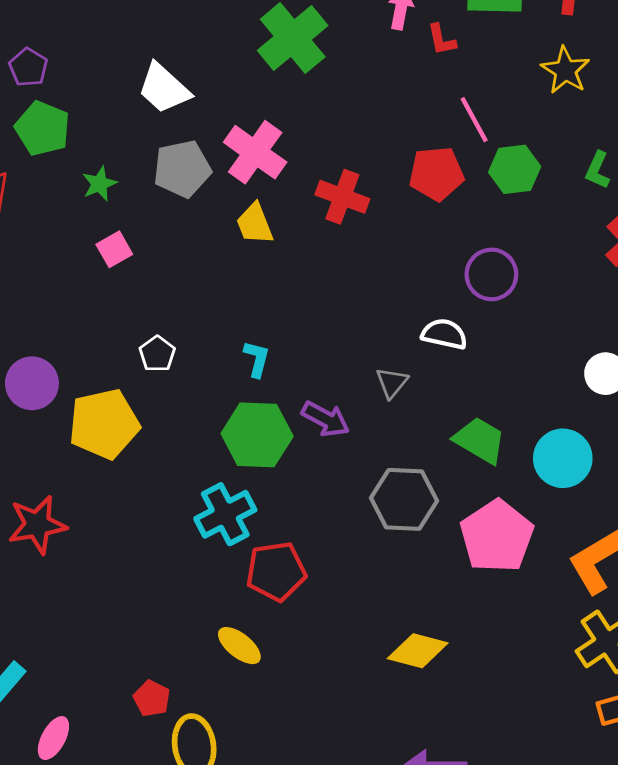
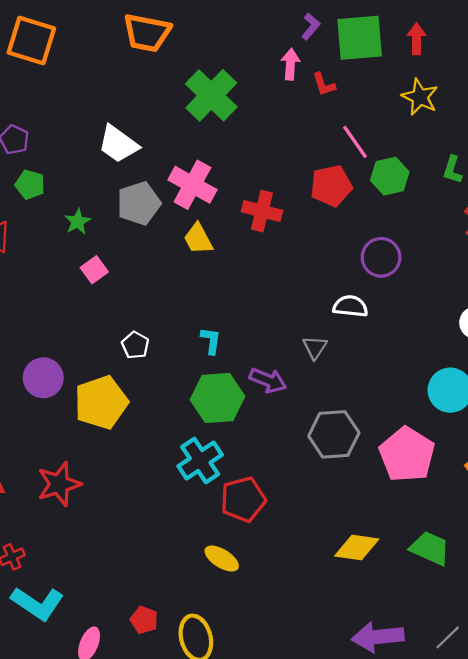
green pentagon: (43, 128) -> (30, 185), size x0.7
green trapezoid: (480, 440) -> (430, 548), moved
red pentagon: (152, 698) -> (144, 620), moved

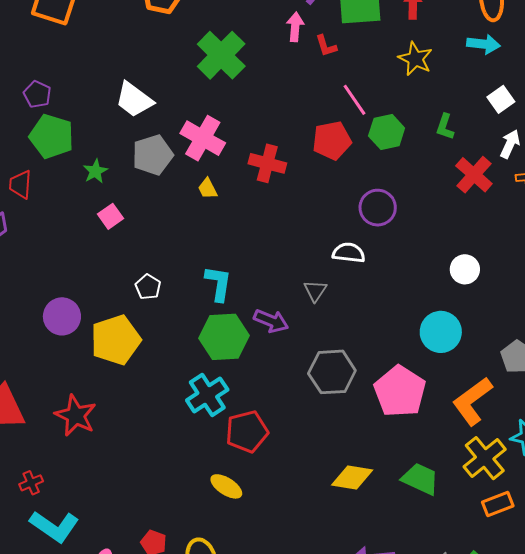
green pentagon: (30, 185) -> (52, 136), size x1.6
yellow trapezoid: (198, 239) -> (208, 189), size x0.7
cyan L-shape: (211, 341) -> (218, 283), size x1.4
red star: (59, 484) -> (76, 416), turned -30

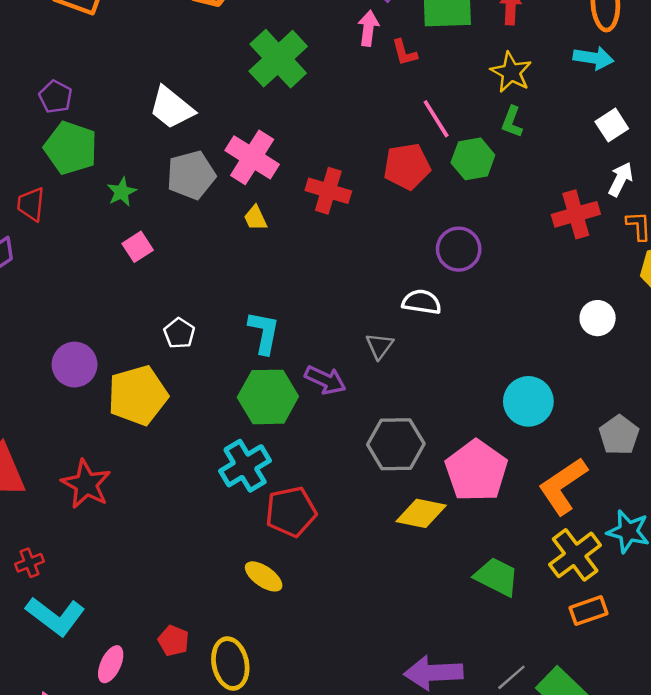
green L-shape: (445, 127) -> (512, 122), moved
red cross: (474, 175) -> (576, 214), turned 30
white circle: (465, 269) -> (598, 318), moved
yellow diamond: (352, 477) -> (421, 513), moved

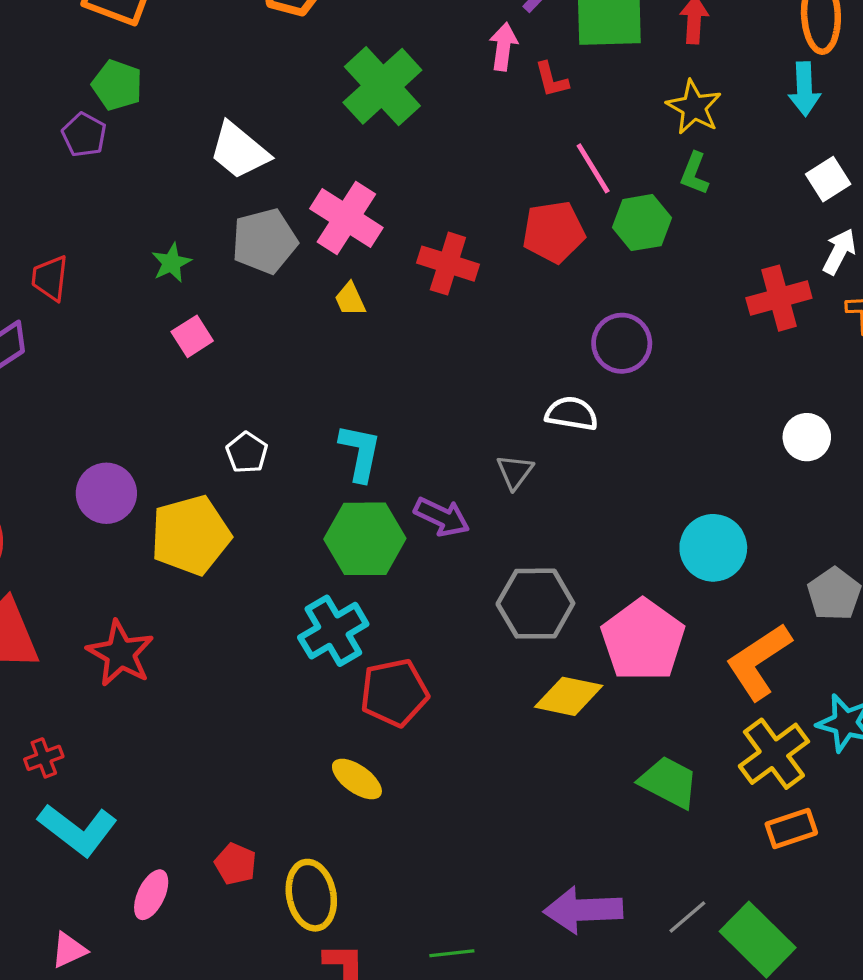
cyan arrow: (593, 58) -> (804, 89), turned 78
green pentagon: (71, 148) -> (117, 85), moved, size x0.7

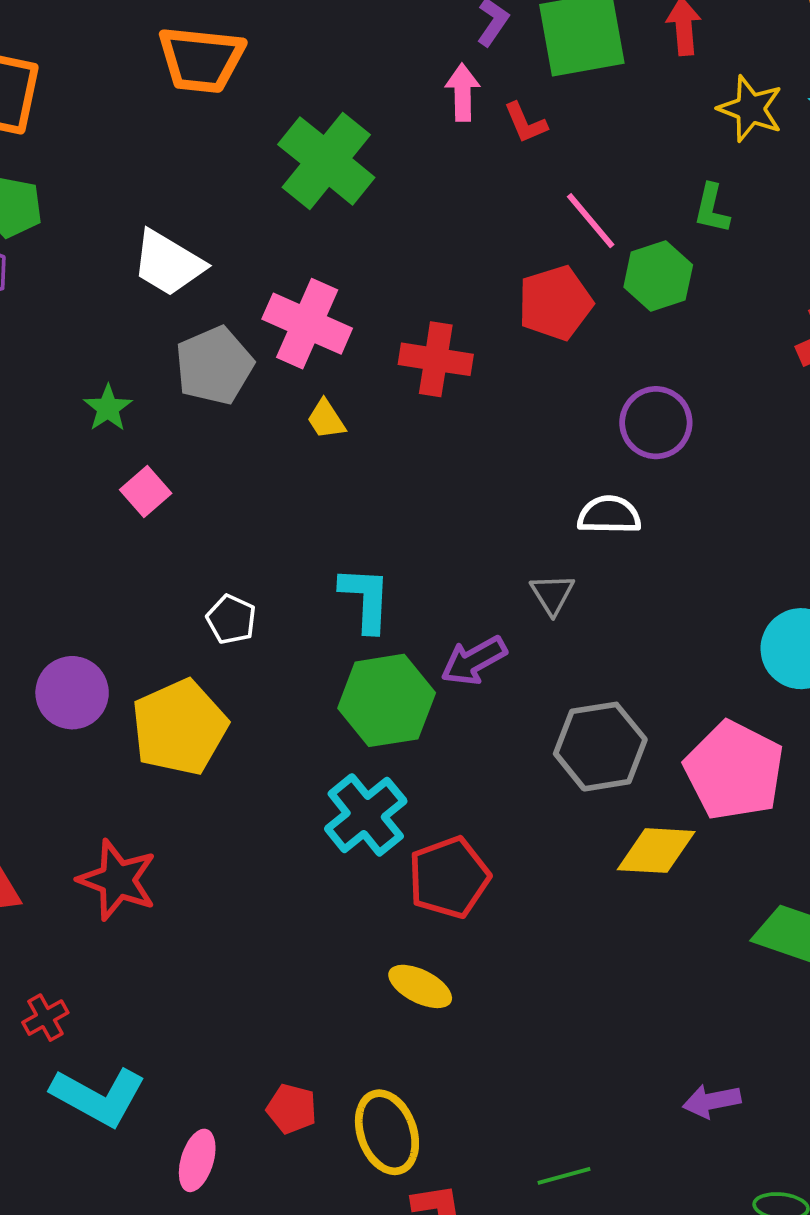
yellow star: (694, 107) -> (750, 109), moved
purple arrow: (442, 517) -> (474, 661), turned 134
purple arrow: (583, 910) -> (712, 1101), size x0.6

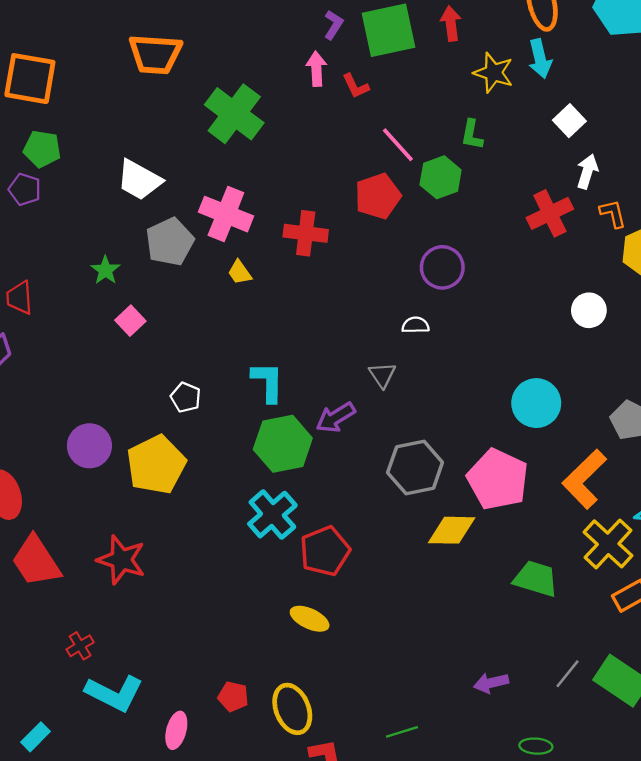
white semicircle: (609, 515) -> (416, 325), size x0.7

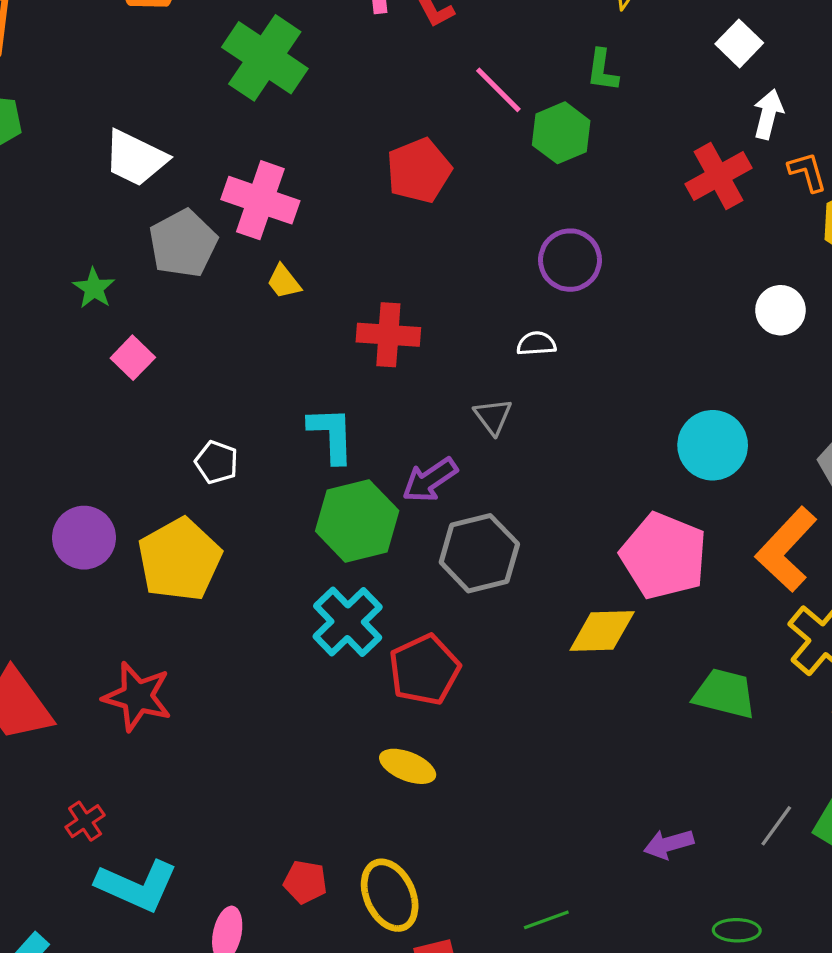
red pentagon: (378, 196) -> (419, 171), moved
red cross: (306, 233) -> (388, 335), moved
gray hexagon: (415, 468) -> (479, 553), moved

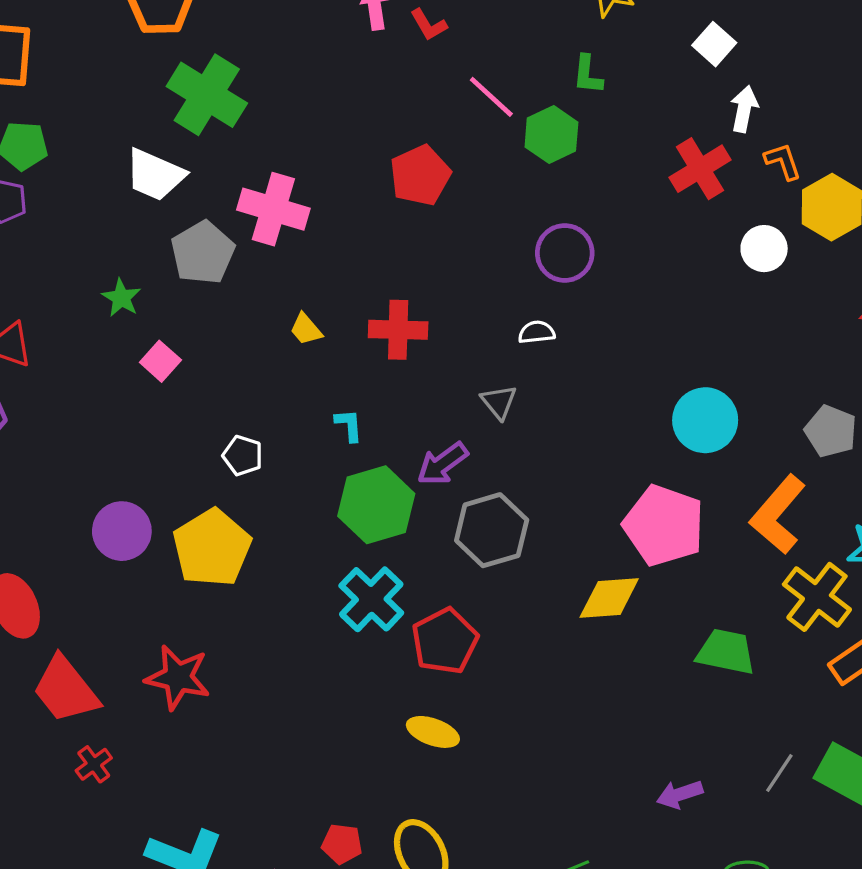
green cross: (265, 58) -> (207, 95), moved
yellow trapezoid: (284, 282) -> (306, 329), moved
white circle: (780, 310) -> (764, 249), moved
cyan L-shape: (331, 435) -> (349, 425), size x0.6
red cross: (85, 821) -> (94, 764), moved

